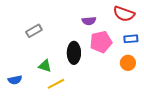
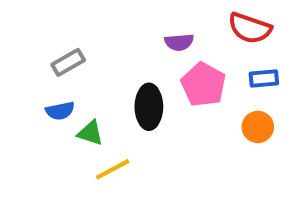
pink pentagon: (101, 42) -> (203, 85), turned -30
blue semicircle: (15, 80) -> (60, 111), moved

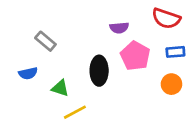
gray rectangle: (68, 62) -> (45, 41), turned 70
blue semicircle: (60, 111) -> (28, 73), moved

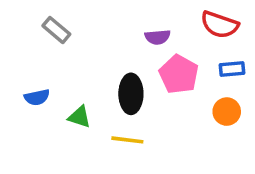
gray rectangle: (45, 41) -> (56, 30), moved
yellow line: (75, 112) -> (127, 140), moved, turned 35

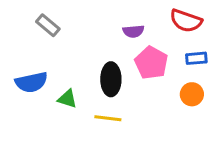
blue semicircle: (37, 97) -> (31, 82), size x1.5

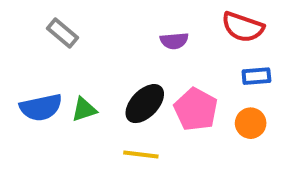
pink pentagon: (151, 63) -> (196, 109), moved
black ellipse: (111, 79) -> (145, 104), turned 44
green triangle: (67, 99) -> (84, 109), moved, turned -36

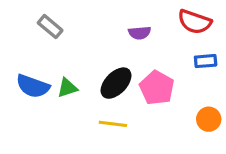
blue semicircle: (41, 107) -> (33, 86), turned 32
orange circle: (251, 123) -> (209, 119), moved

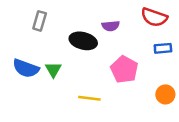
gray rectangle: (50, 27) -> (40, 21), turned 66
black ellipse: (116, 83) -> (83, 41), moved, turned 60
green triangle: (67, 88) -> (53, 70), turned -42

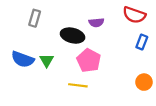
blue rectangle: (163, 48) -> (142, 42), turned -64
pink pentagon: (124, 70) -> (89, 60), moved

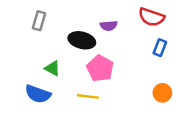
blue semicircle: (23, 59) -> (38, 94), moved
green triangle: (47, 60) -> (53, 68), turned -32

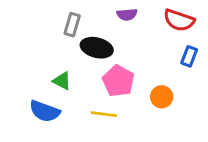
gray rectangle: (39, 21) -> (72, 25), moved
purple semicircle: (109, 26) -> (127, 14), moved
orange circle: (162, 93) -> (162, 97), moved

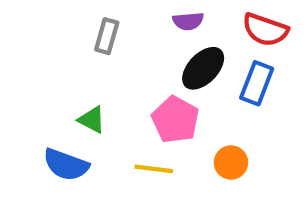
black ellipse: (97, 48) -> (203, 68), moved, turned -60
blue rectangle: (189, 56) -> (257, 83), moved, size x1.4
orange circle: (162, 97) -> (231, 163), moved

